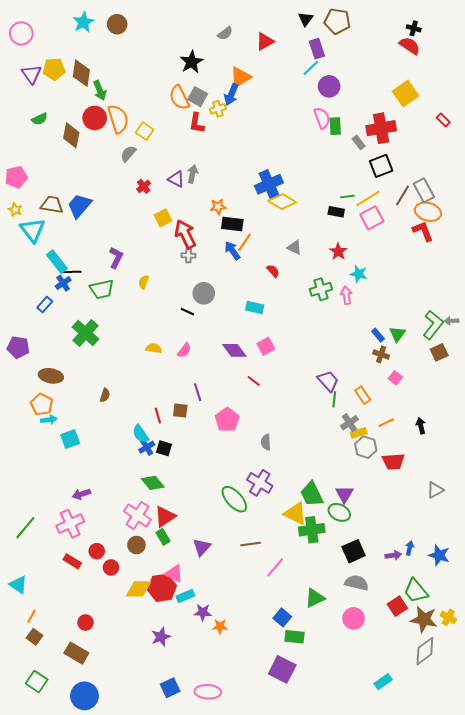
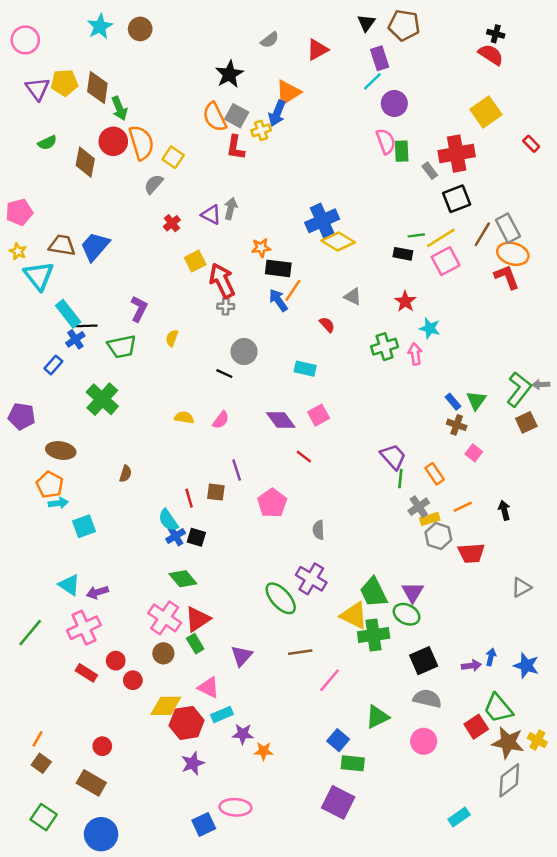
cyan triangle: (18, 585) -> (69, 585), moved
red hexagon: (162, 588) -> (187, 723), moved
pink ellipse: (208, 692) -> (235, 807), moved

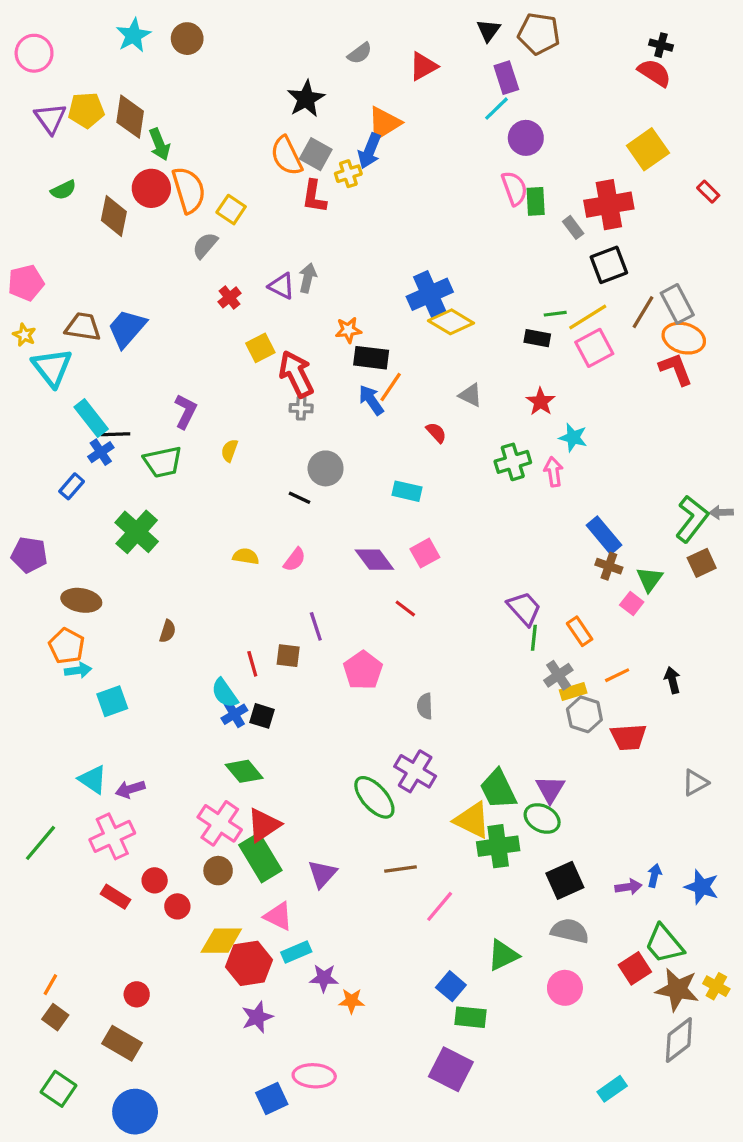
green triangle: (476, 400) -> (650, 579), moved
blue rectangle: (453, 402) -> (604, 535), size x1.6
green rectangle: (195, 644) -> (260, 858), size x1.8

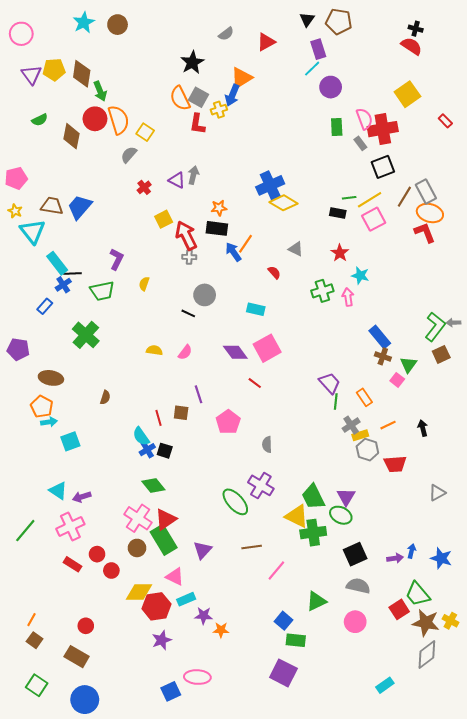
pink semicircle: (514, 188) -> (364, 119), moved
black rectangle: (371, 358) -> (217, 228), moved
pink square: (425, 553) -> (267, 348), size x1.5

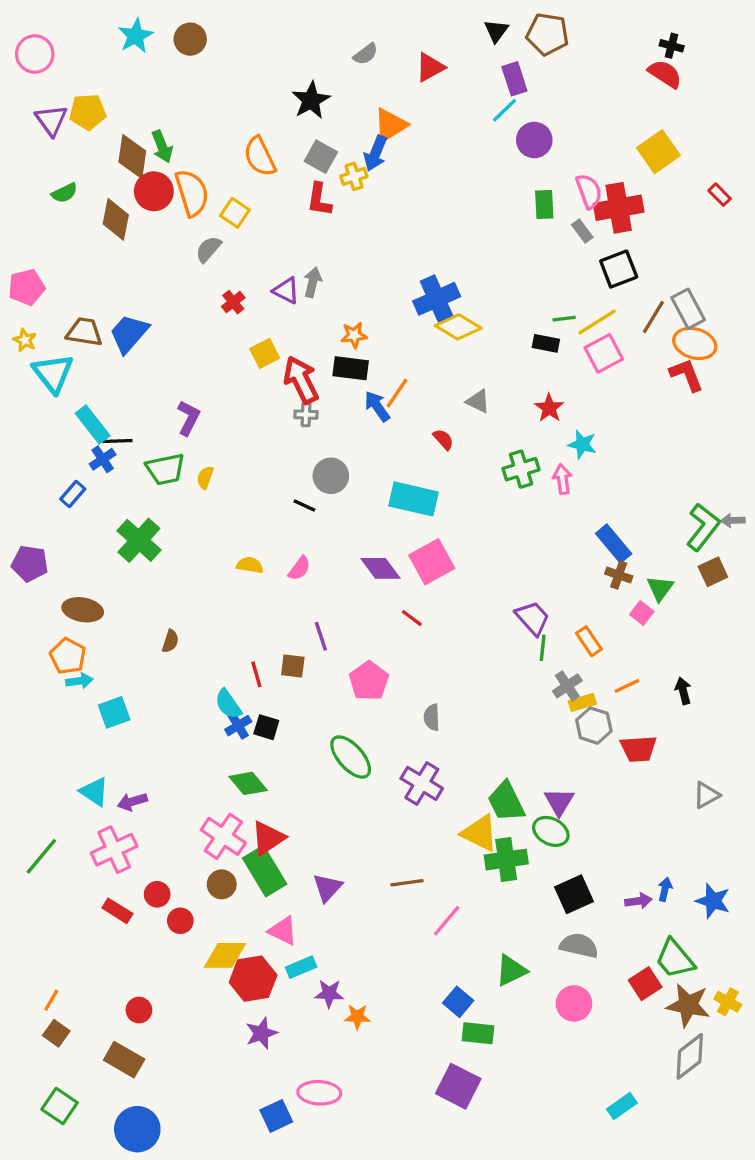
brown diamond: (82, 74) -> (132, 157), moved
orange semicircle: (180, 98) -> (260, 157), moved
yellow semicircle: (144, 284) -> (205, 477), moved
cyan rectangle: (256, 309) -> (414, 499), size x1.6
green ellipse: (235, 502) -> (351, 757), moved

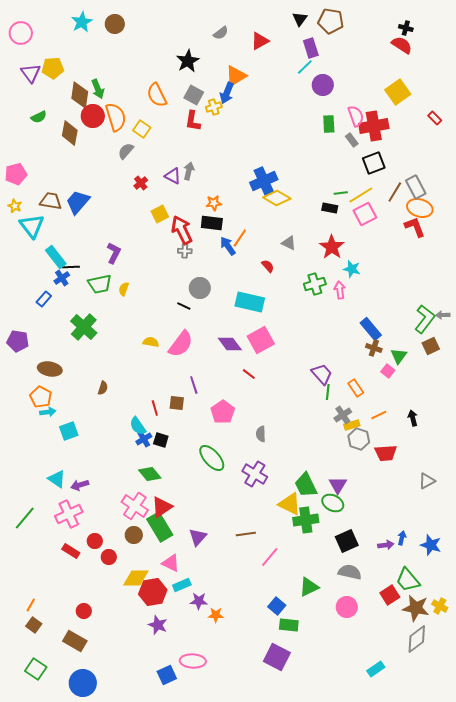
red star: (549, 408) -> (332, 247), size x1.4
pink semicircle: (299, 568) -> (181, 344), size x1.8
purple star: (261, 1033) -> (158, 625), turned -30

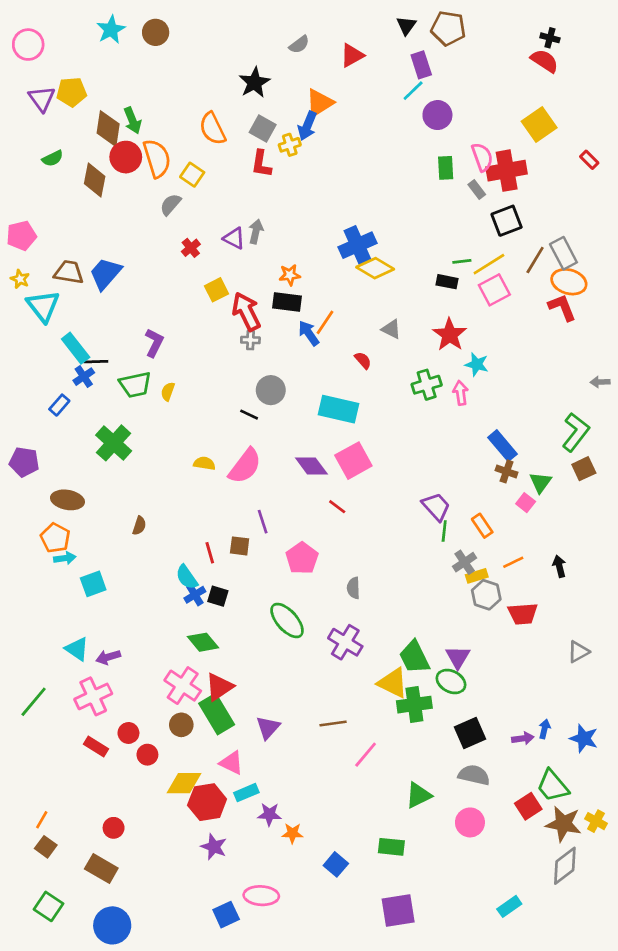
gray arrow: (443, 315) -> (600, 382), moved
blue square: (277, 606) -> (336, 864), moved
purple square: (277, 657) -> (398, 911), moved, turned -36

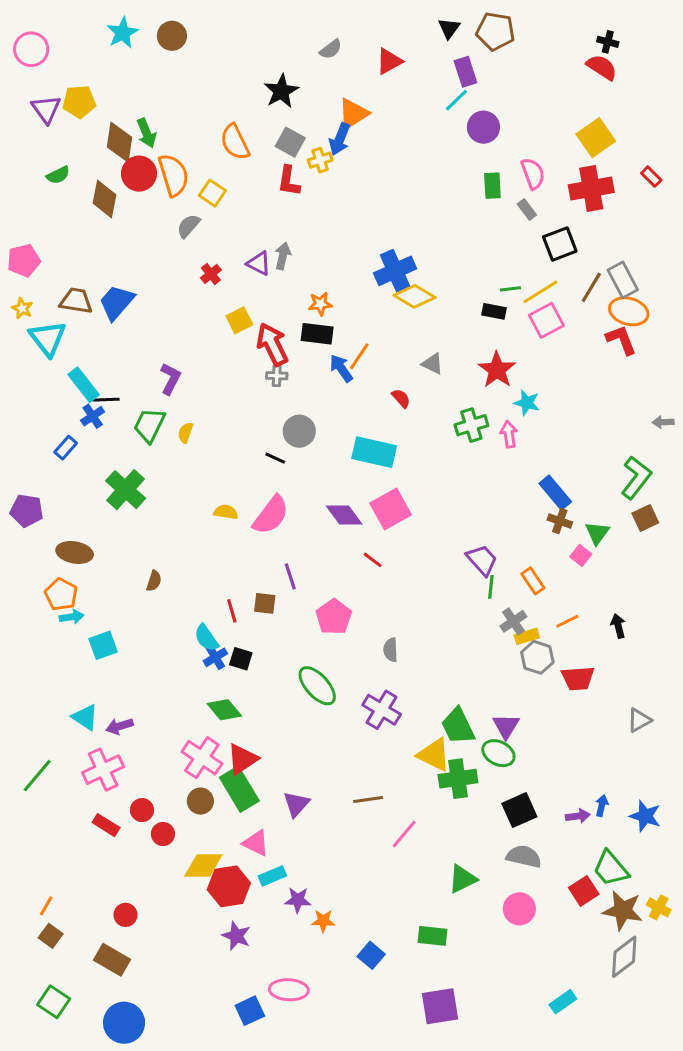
red cross: (507, 171) -> (591, 189), moved
green trapezoid: (135, 385) -> (149, 425), turned 128

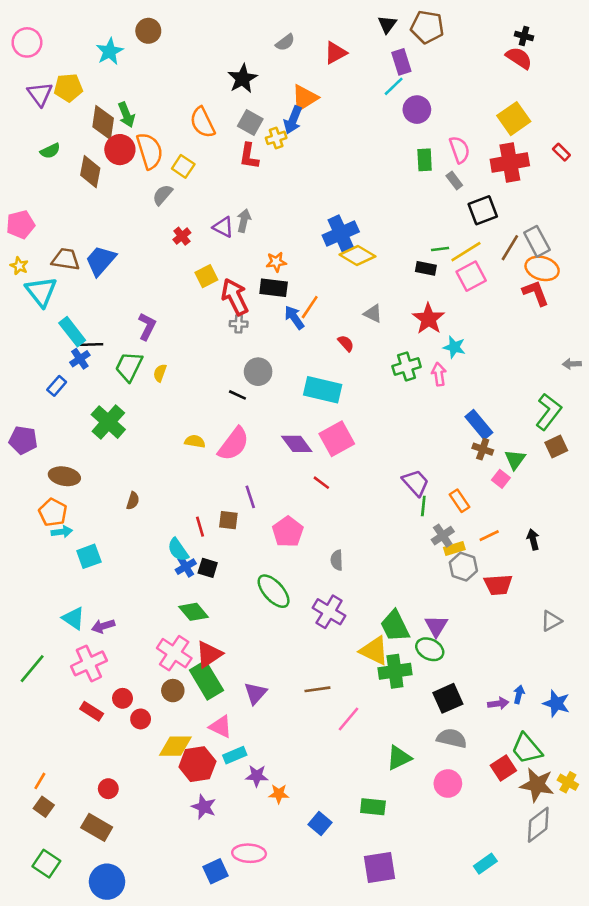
cyan star: (123, 33) -> (110, 51), moved

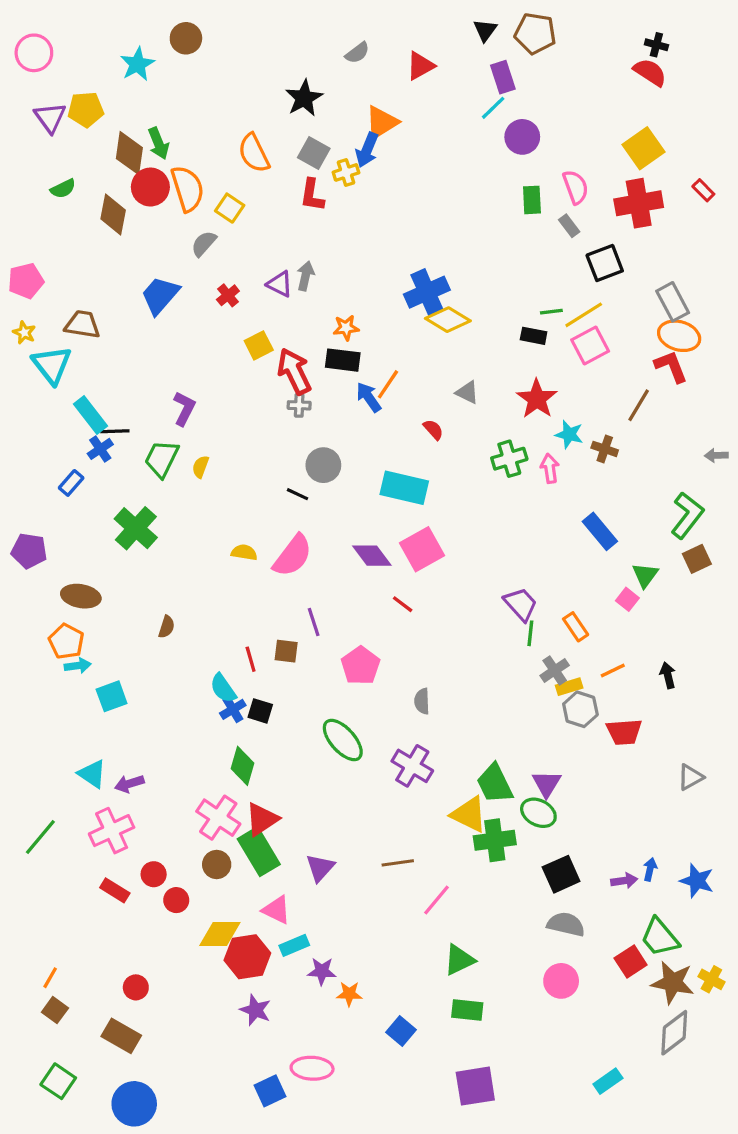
brown line: (510, 248) -> (639, 405), moved
blue trapezoid: (101, 261) -> (160, 295), moved
brown cross: (483, 449) -> (605, 449), moved
green diamond: (194, 612) -> (243, 766), turned 56
green triangle: (399, 758) -> (459, 960), moved

